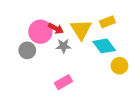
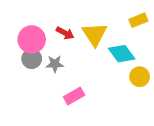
yellow rectangle: (107, 22) -> (138, 20), moved
pink circle: (40, 32) -> (32, 39), moved
gray star: (63, 46) -> (55, 64), moved

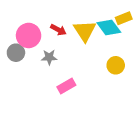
cyan diamond: (122, 54) -> (109, 27), moved
gray circle: (32, 59) -> (16, 53), moved
yellow circle: (140, 77) -> (116, 65), moved

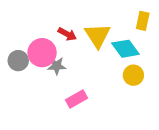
yellow rectangle: (124, 18) -> (143, 21), turned -56
cyan diamond: (109, 27) -> (125, 49), moved
pink circle: (29, 35) -> (42, 53), moved

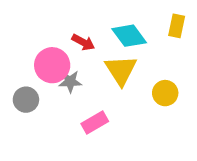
yellow triangle: (98, 35) -> (121, 70), moved
cyan diamond: (125, 49) -> (129, 36), moved
gray circle: (18, 61) -> (26, 100), moved

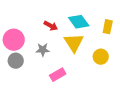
yellow rectangle: (177, 26) -> (108, 27), moved
pink circle: (52, 65) -> (14, 40), moved

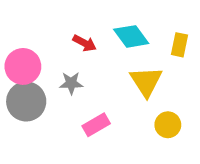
yellow triangle: (74, 43) -> (146, 81), moved
yellow circle: (101, 57) -> (168, 125), moved
gray circle: (16, 61) -> (26, 101), size x1.5

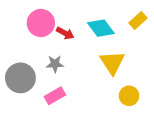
yellow rectangle: (179, 45) -> (138, 20), moved, turned 36
pink circle: (23, 66) -> (41, 23), moved
pink rectangle: (96, 125) -> (55, 96), moved

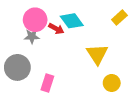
cyan diamond: (101, 28) -> (72, 21), moved
gray star: (55, 64) -> (32, 36), moved
pink rectangle: (55, 96) -> (47, 83), turned -42

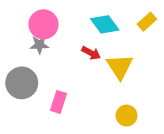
cyan diamond: (72, 21) -> (105, 24), moved
red arrow: (56, 29) -> (91, 53), moved
yellow circle: (112, 83) -> (127, 116), moved

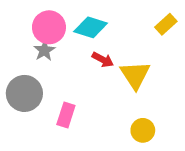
cyan diamond: (105, 24) -> (91, 27), moved, turned -36
gray star: (39, 45) -> (44, 50), turned -30

